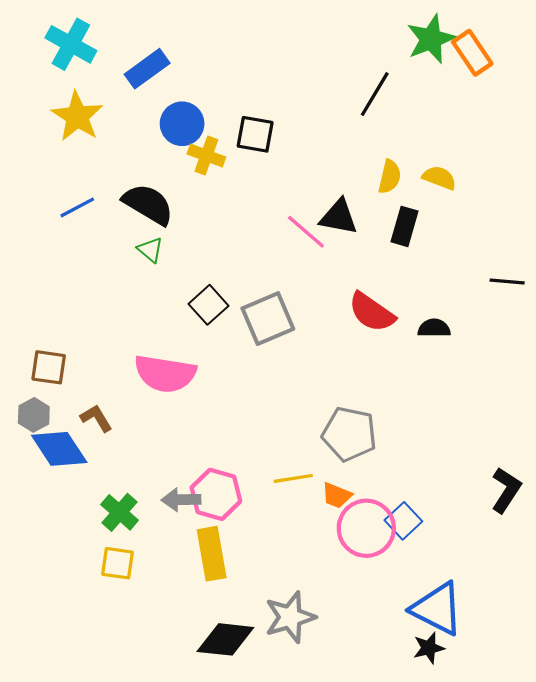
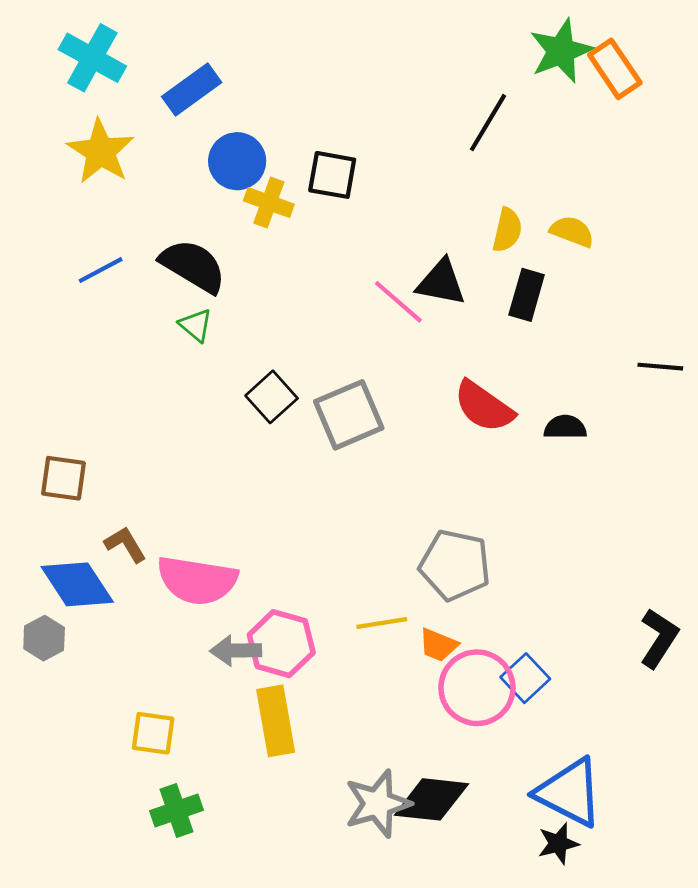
pink semicircle: (165, 374) -> (197, 580), moved
gray hexagon: (34, 415) -> (44, 638), moved
green cross: (120, 512) -> (176, 810), moved, turned 30
black diamond: (225, 639) -> (431, 799), moved

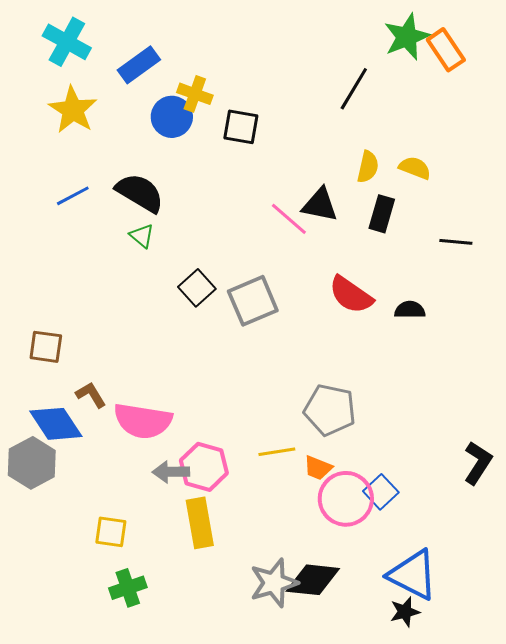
yellow cross: (269, 203) -> (195, 94), moved
black line: (660, 367) -> (456, 242), moved
gray hexagon: (44, 638) -> (32, 463), size x1.6

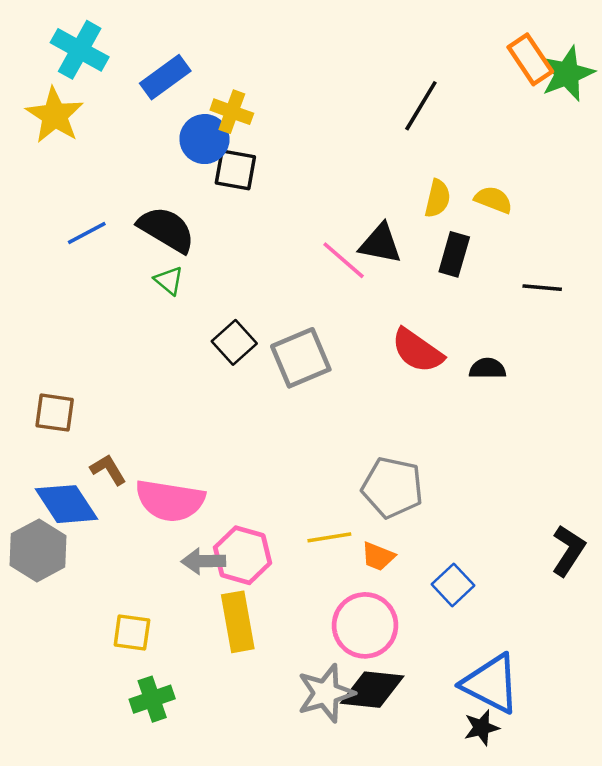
green star: (407, 37) -> (567, 74), moved
yellow star: (73, 110) -> (55, 115), moved
black square: (241, 127) -> (235, 170), moved
pink circle: (346, 499) -> (365, 625), moved

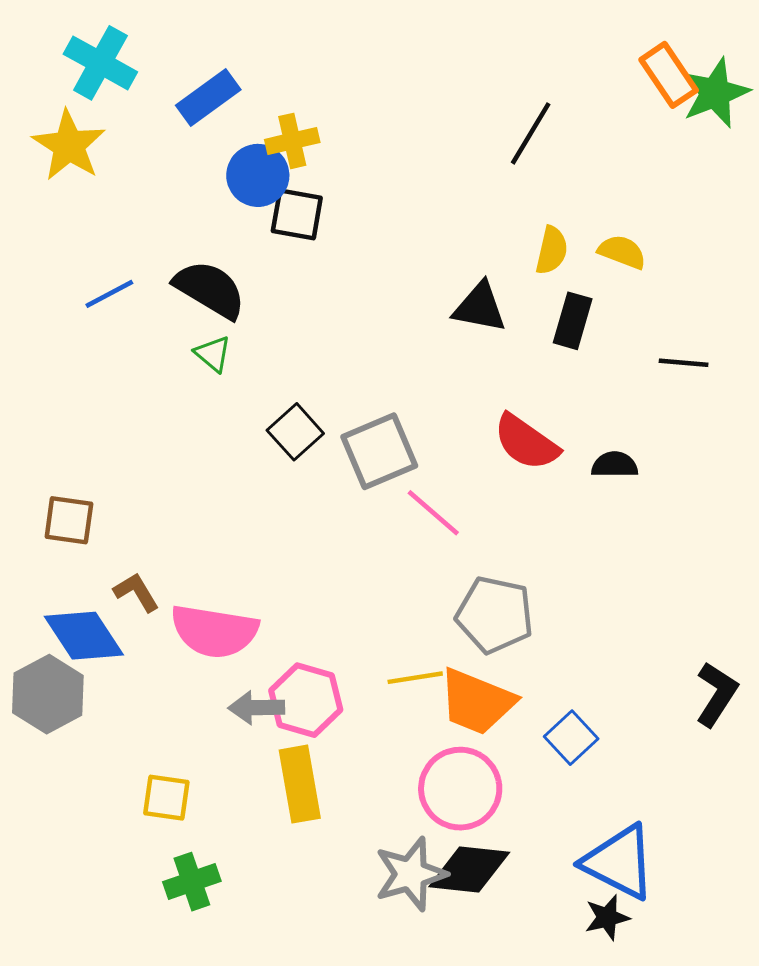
yellow cross: (232, 112) -> (292, 141), turned -33
pink line: (344, 260) -> (433, 513), moved
orange trapezoid: (378, 556) -> (477, 702), size x1.8

